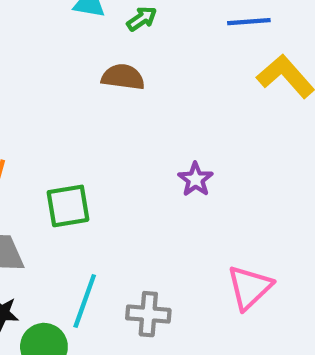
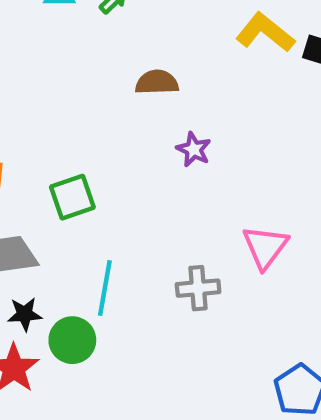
brown semicircle: (123, 77) -> (157, 82), moved
gray cross: (148, 314) -> (198, 288), moved

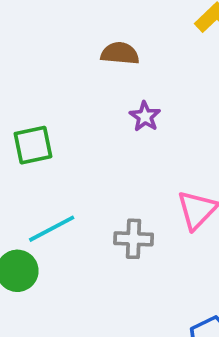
cyan line: (105, 288) -> (52, 229), turned 45

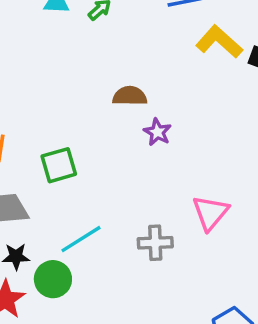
brown semicircle: (120, 53) -> (130, 96), moved

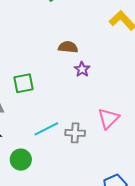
cyan line: (81, 239) -> (46, 129), moved
green circle: (53, 279) -> (21, 160), moved

